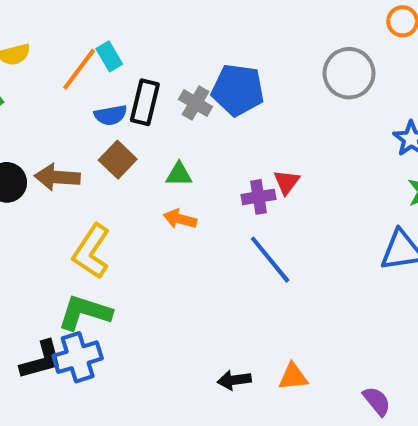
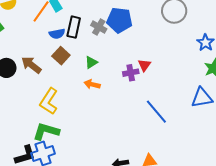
green triangle: (179, 174) -> (91, 62), turned -32
brown arrow: (57, 177) -> (31, 65), turned 35
blue line: (270, 260) -> (156, 112), moved

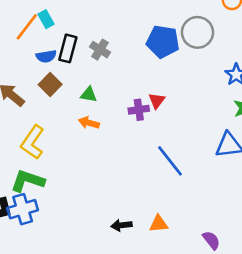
blue pentagon: (119, 20) -> (163, 42), moved
green triangle: (91, 62) -> (89, 95), turned 40

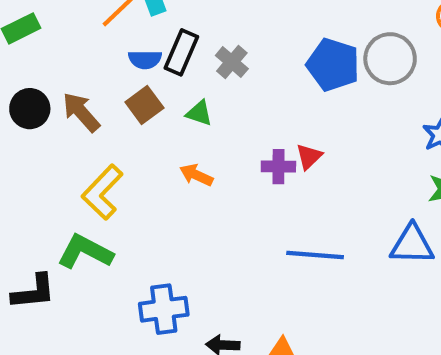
green triangle: (89, 95) -> (199, 113), moved
blue line: (170, 161) -> (315, 255), turned -56
blue cross: (23, 209) -> (164, 309), moved

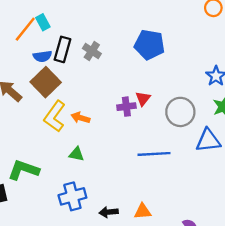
gray circle: (390, 59) -> (180, 112), moved
brown square: (144, 105) -> (46, 82), size x1.4
green triangle: (199, 113) -> (76, 154), moved
yellow L-shape: (102, 192) -> (55, 116), moved

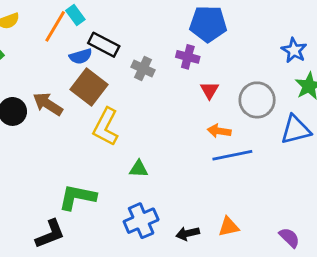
black rectangle: (62, 49) -> (104, 45), turned -70
gray cross: (92, 51) -> (143, 68), moved
purple cross: (126, 107) -> (188, 57), moved, turned 30
orange arrow: (80, 118) -> (219, 131), moved

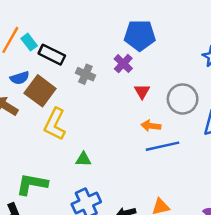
cyan rectangle: (75, 15) -> (29, 42), moved
blue semicircle: (81, 56) -> (20, 78), moved
purple cross: (188, 57) -> (123, 64), turned 30

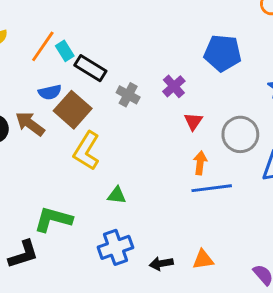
blue pentagon: (140, 35) -> (222, 53), moved
orange arrow: (151, 126) -> (200, 163), turned 84

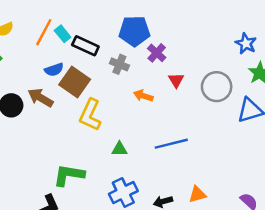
blue pentagon: (222, 53) -> (134, 31), moved
orange arrow: (200, 163) -> (143, 96), moved, turned -72
blue line: (212, 188) -> (171, 144), moved

